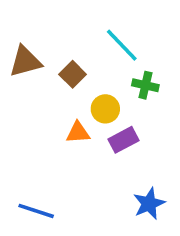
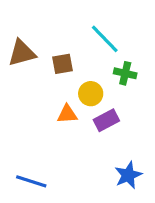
brown square: (73, 74) -> (62, 64), turned 35

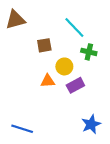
brown triangle: (22, 53) -> (15, 20), moved

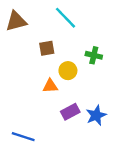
cyan line: (74, 27) -> (66, 18), moved
purple rectangle: (75, 85) -> (70, 112), moved
blue star: (91, 124) -> (96, 115), moved

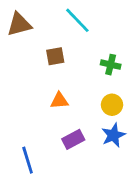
yellow circle: (68, 71) -> (112, 105), moved
purple rectangle: (70, 112) -> (73, 139), moved
blue line: (23, 137) -> (28, 160), turned 55

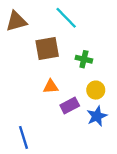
brown square: (55, 56) -> (47, 49), size x1.5
green cross: (111, 65) -> (84, 59), moved
purple rectangle: (73, 139) -> (70, 105), moved

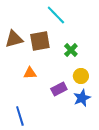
brown triangle: (16, 21) -> (14, 39), moved
green cross: (84, 59) -> (71, 50), turned 32
orange triangle: (51, 86) -> (30, 73), moved

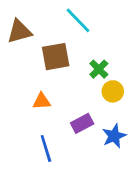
brown triangle: (14, 39) -> (19, 32), moved
yellow circle: (81, 76) -> (113, 91), moved
blue line: (20, 116) -> (46, 148), moved

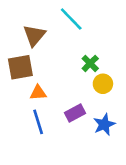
brown triangle: (19, 32) -> (34, 35), moved, turned -35
brown square: (56, 57) -> (20, 67), moved
blue line: (46, 148) -> (38, 122), moved

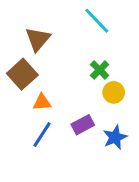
cyan line: (71, 19) -> (97, 21), moved
brown square: (20, 67) -> (22, 74), turned -32
blue line: (38, 122) -> (42, 135), turned 50

